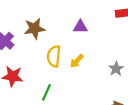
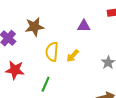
purple triangle: (80, 27) -> (84, 26), moved

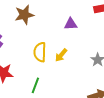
brown star: (34, 27) -> (24, 15), moved

